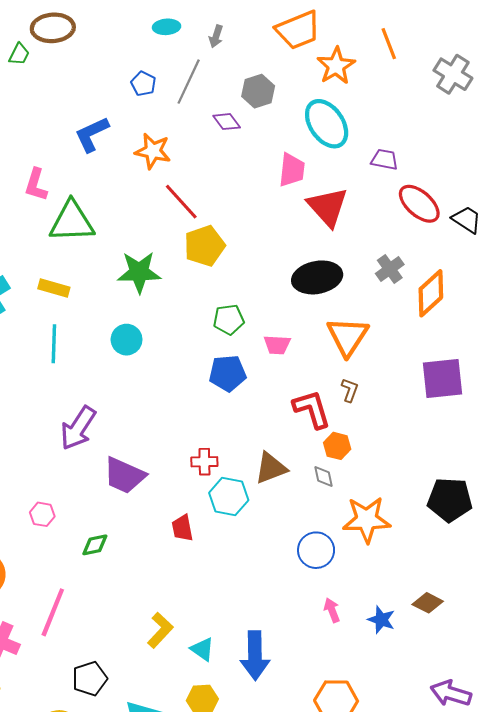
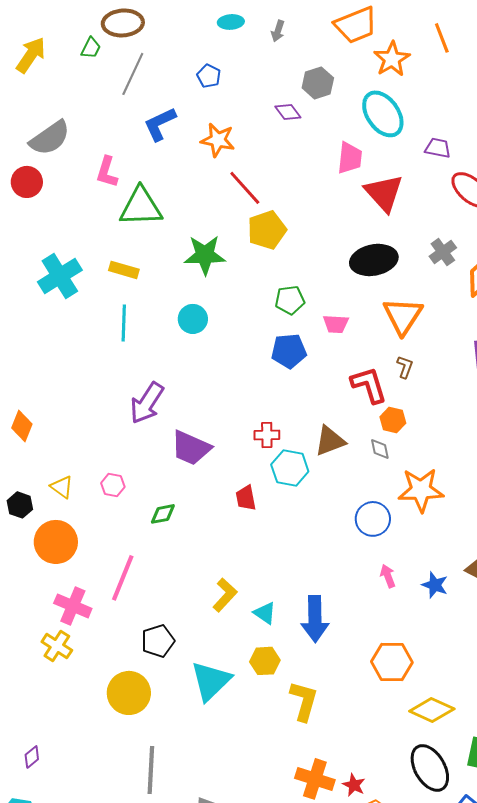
gray line: (189, 82) -> (133, 74), moved

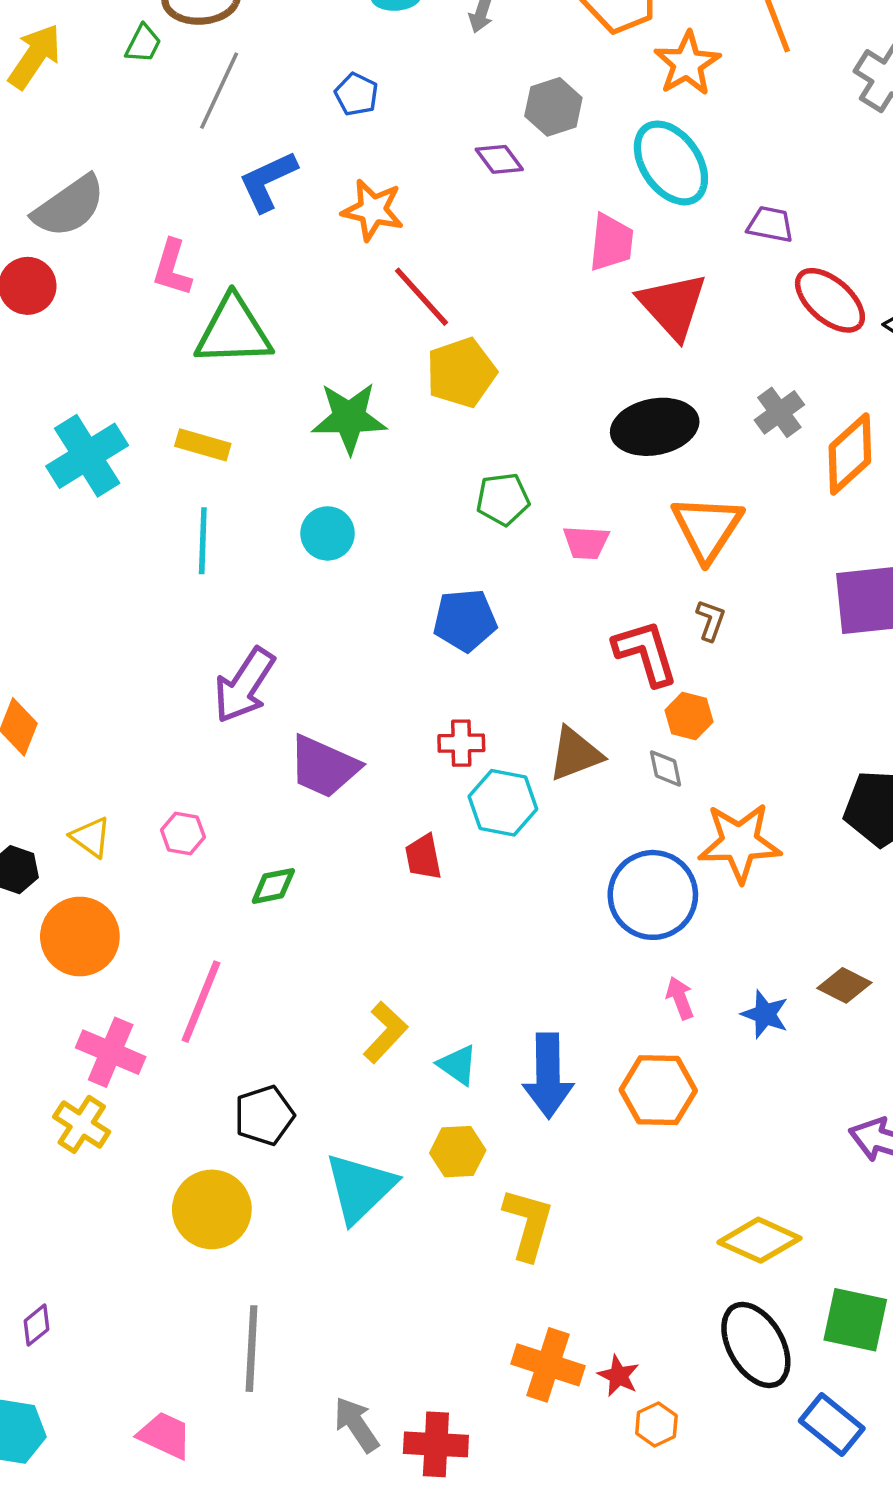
blue pentagon: (289, 351) -> (465, 620), moved
blue circle: (373, 519) -> (653, 895), size x1.4
orange hexagon: (392, 662) -> (658, 1090), moved

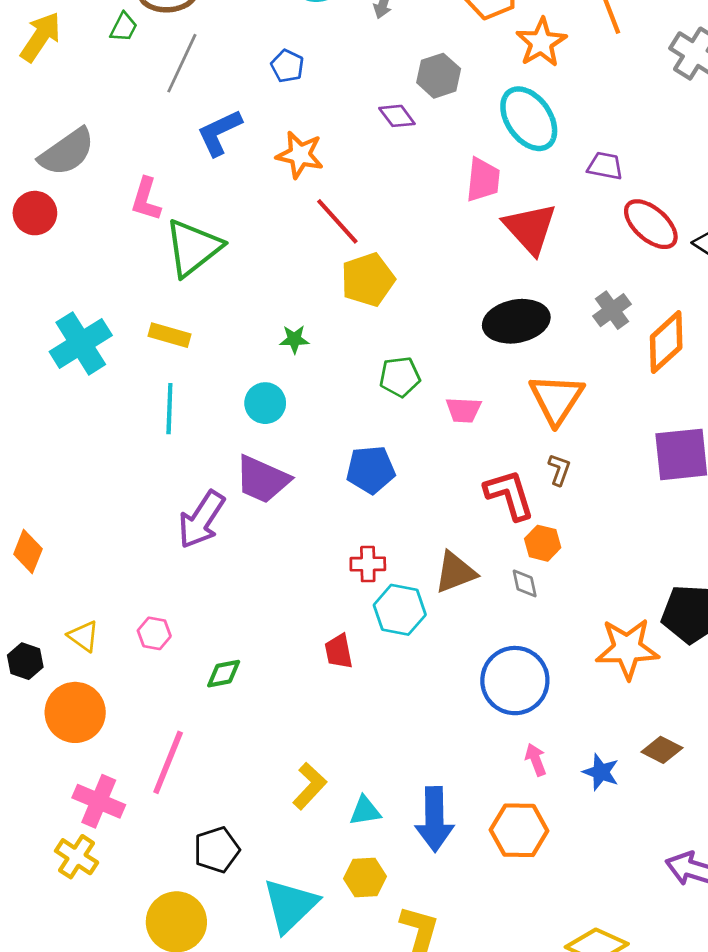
green triangle: (234, 331) -> (193, 248), turned -36
green star: (349, 418) -> (294, 339), moved, size x0.5
purple trapezoid: (324, 767) -> (262, 479), moved
orange star: (740, 843) -> (627, 649), moved
cyan triangle: (458, 1065) -> (365, 811), turned -44

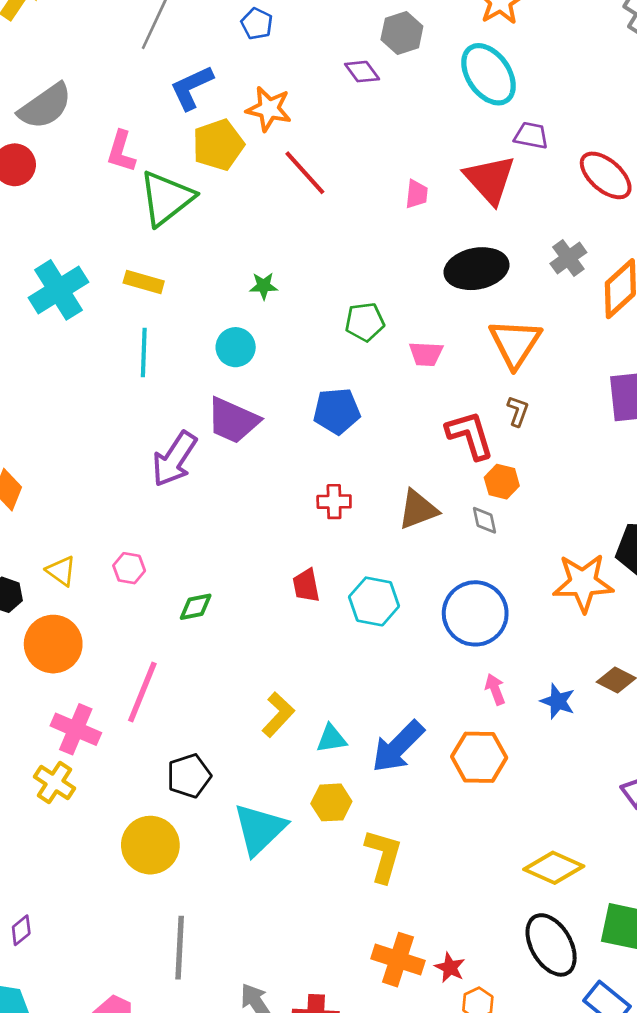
purple trapezoid: (605, 166) -> (531, 135), moved
pink trapezoid: (483, 180) -> (417, 194), moved, size x0.7
yellow pentagon: (368, 280) -> (218, 145), moved
cyan hexagon: (400, 610) -> (374, 601), moved
blue arrow: (434, 819) -> (398, 747), turned 46

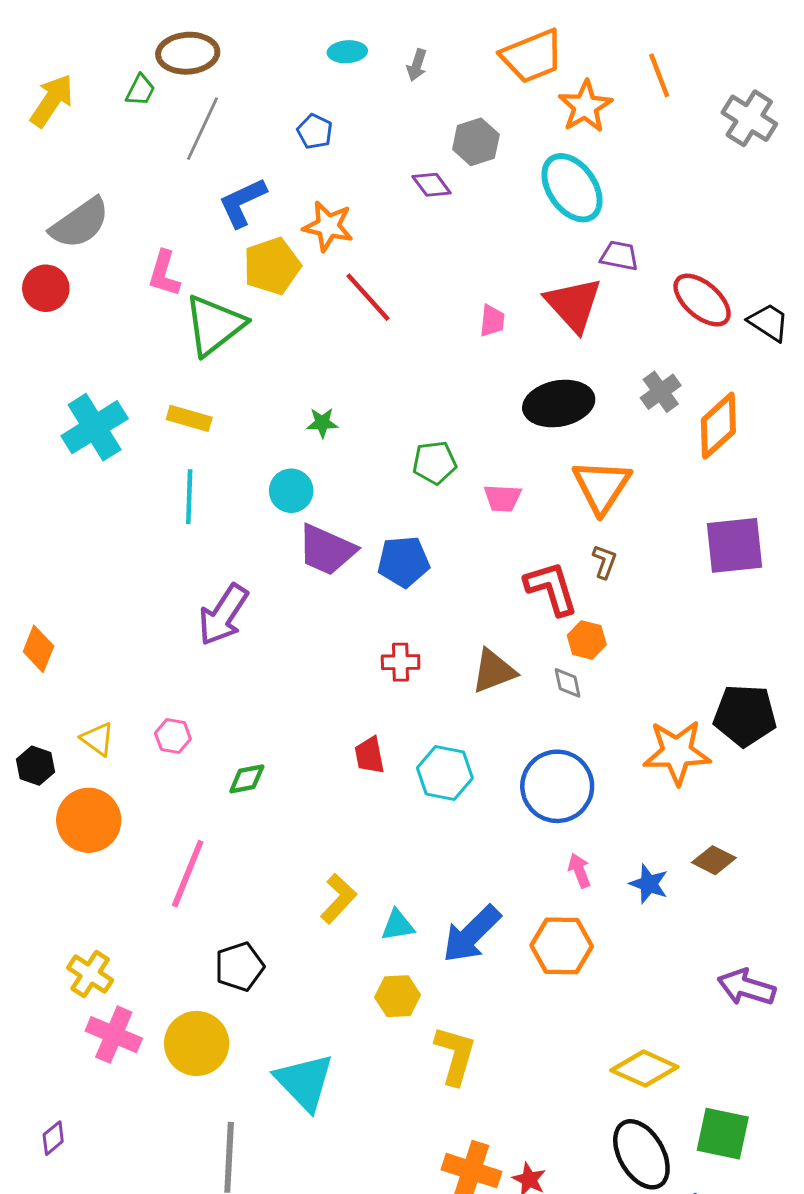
purple trapezoid: (233, 420) -> (327, 550), moved
pink cross: (76, 729) -> (114, 1035), moved
cyan triangle: (260, 829) -> (304, 1082), moved, turned -30

